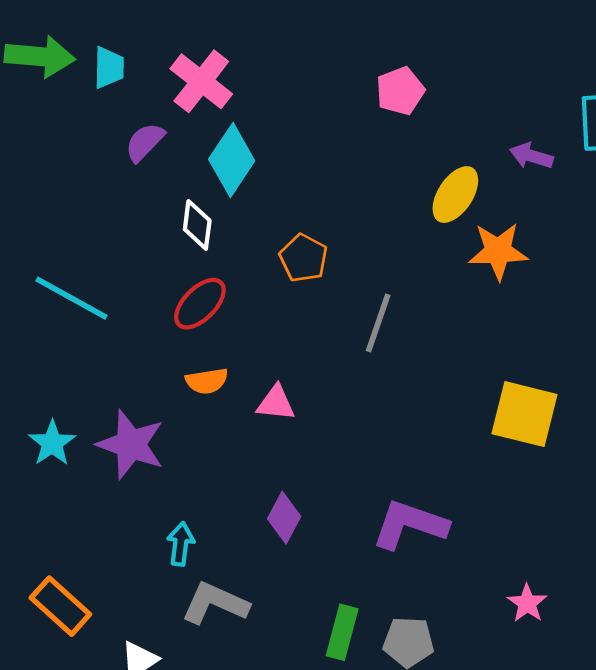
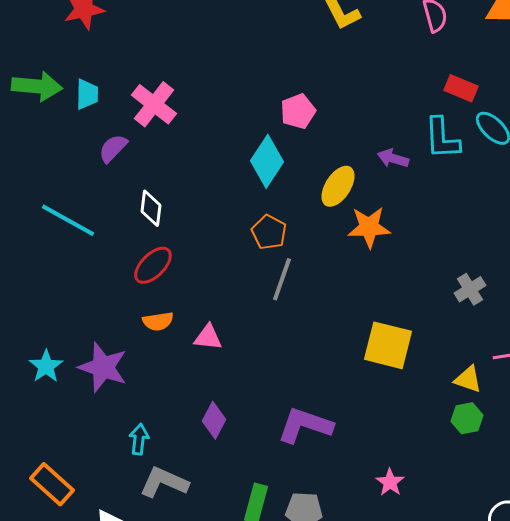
cyan diamond: (232, 160) -> (267, 161), moved
orange pentagon: (303, 258) -> (269, 232), moved
cyan line: (71, 298) -> (68, 220), moved

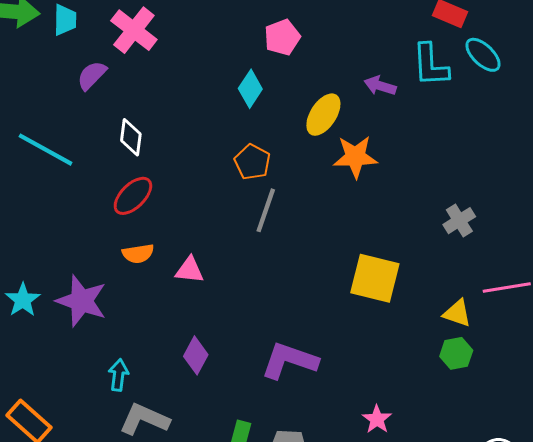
cyan diamond: (267, 161) -> (250, 89), size x0.7

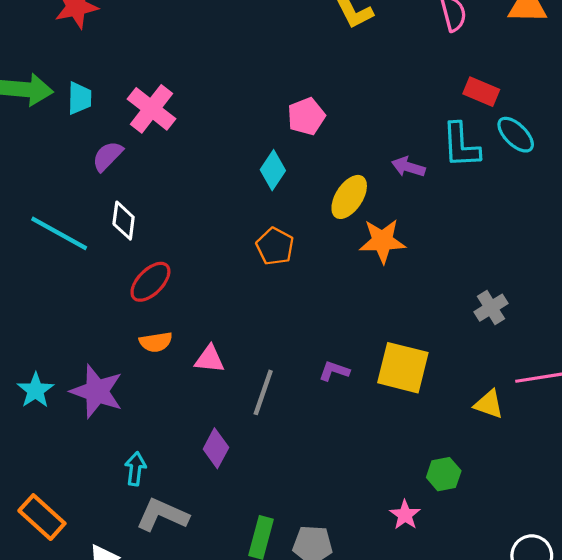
white diamond: (131, 137) -> (124, 221), moved
gray line: (266, 210) -> (263, 392), moved
green hexagon: (456, 353) -> (444, 474), moved
purple L-shape: (289, 361) -> (334, 371), moved, size x0.5

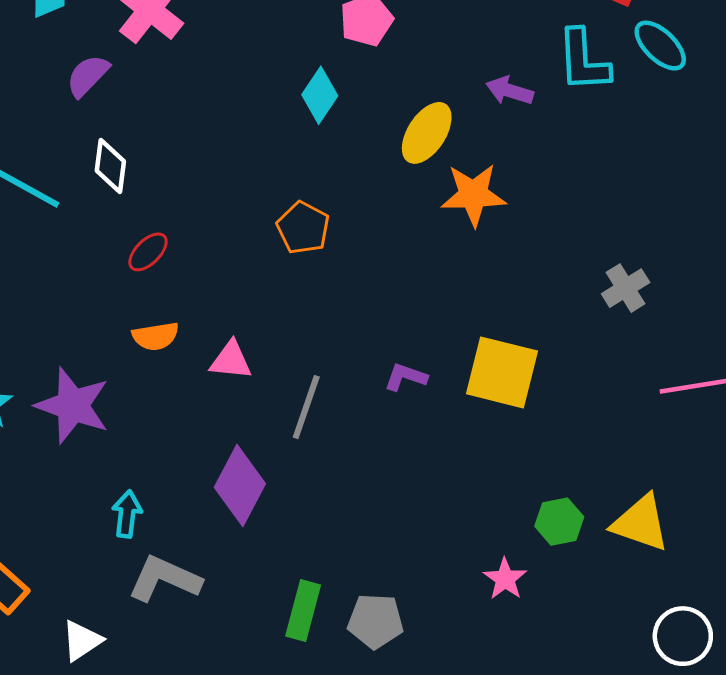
orange pentagon: (275, 246) -> (303, 228), moved
red ellipse: (150, 282) -> (148, 252), size x0.7
yellow triangle: (489, 404) -> (641, 523), moved, size x1.4
purple diamond: (216, 448) -> (240, 485), size x1.4

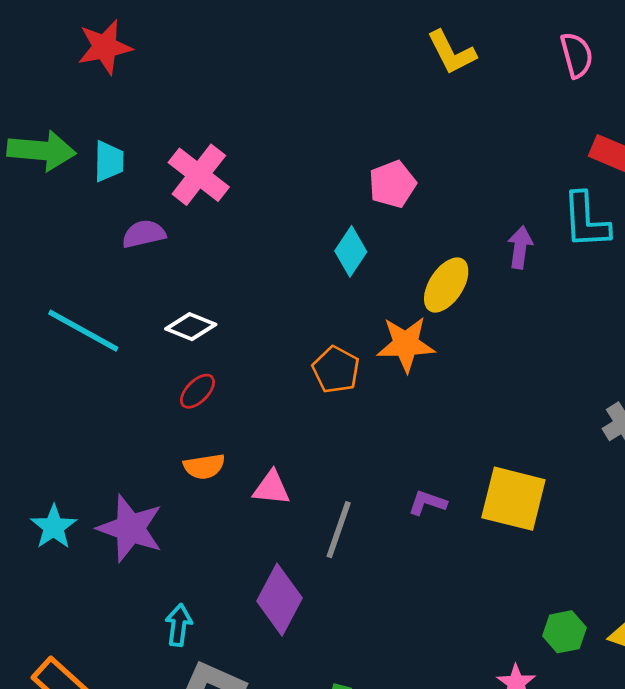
purple semicircle: (88, 76) -> (144, 234), turned 33
purple arrow: (510, 91) -> (520, 247), turned 81
white diamond: (110, 166) -> (191, 327), moved, turned -75
orange star: (473, 195) -> (406, 344), moved

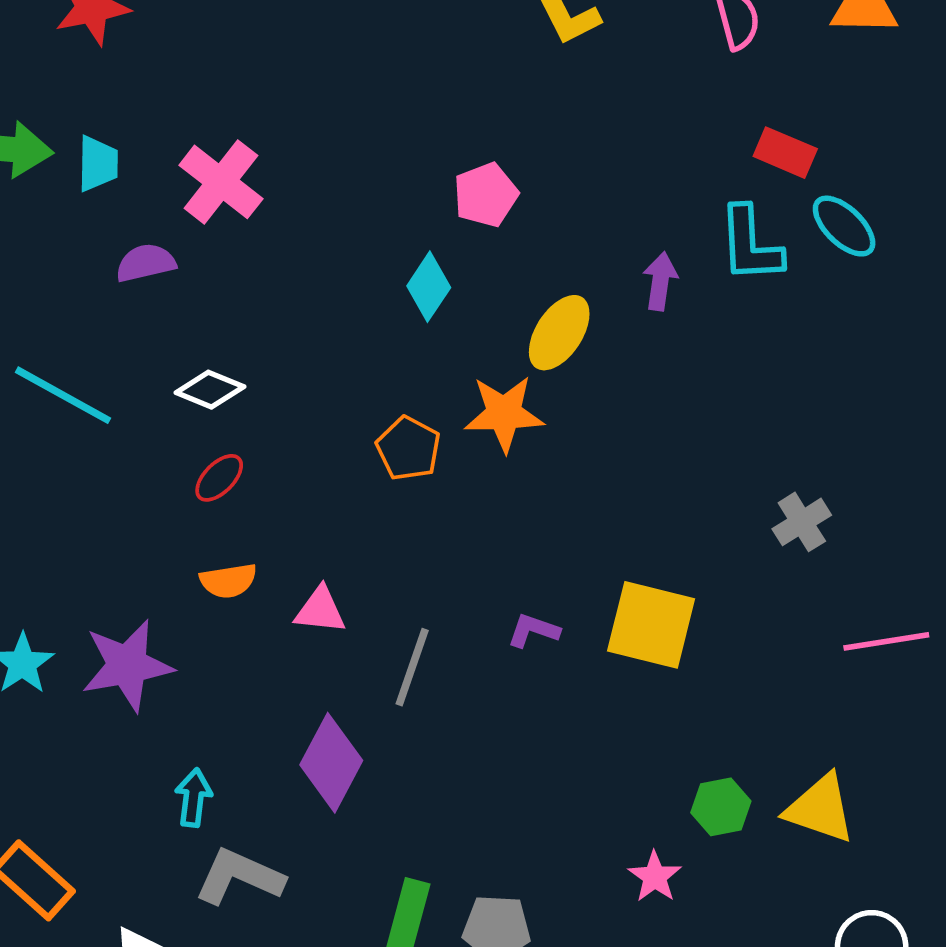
purple star: (130, 528) -> (127, 665), turned -30

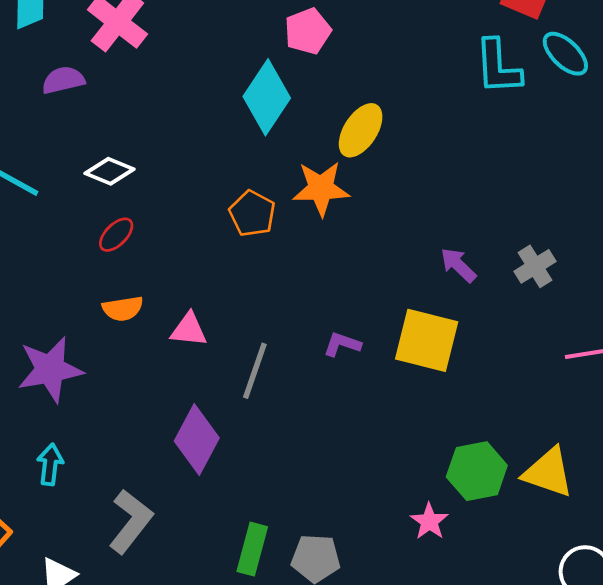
purple arrow: (660, 281) -> (458, 265), moved, turned -54
cyan diamond: (429, 287) -> (267, 97), size x1.5
cyan arrow: (193, 798) -> (50, 465), moved
green hexagon: (721, 807) -> (477, 471), size x1.4
gray L-shape: (239, 877) -> (131, 521), turned 104

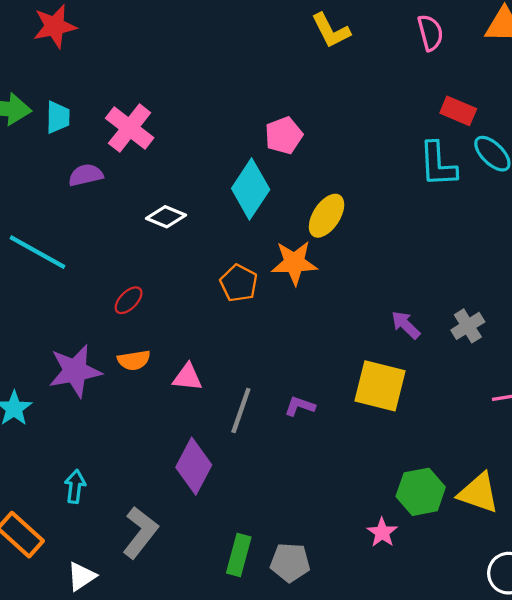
white diamond: (110, 171) -> (166, 217), moved
purple L-shape: (342, 344) -> (300, 406), moved
purple star: (50, 369) -> (75, 371), moved

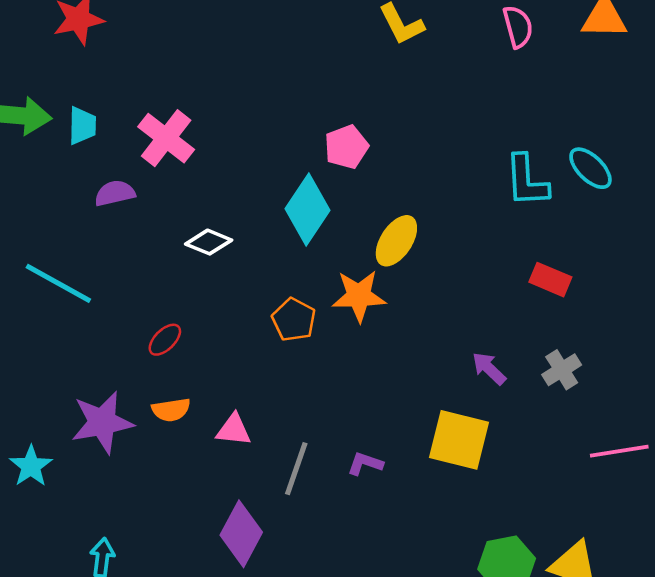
red rectangle: (458, 111) -> (550, 280), moved

